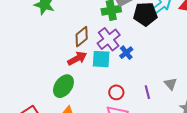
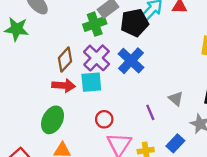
blue cross: (126, 53) -> (131, 61), moved, size x1.6
red arrow: (77, 58) -> (64, 86), turned 42
red circle: (116, 92) -> (104, 119), moved

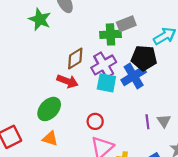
black pentagon: (134, 23) -> (144, 58), moved
cyan square: (91, 82) -> (106, 83), moved
purple line: (150, 112) -> (147, 122), moved

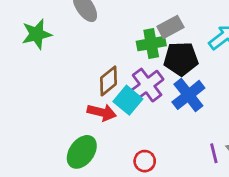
green star: (40, 19) -> (37, 34), moved, turned -30
black pentagon: (144, 58) -> (181, 59), moved
cyan square: (106, 83) -> (128, 100), moved, turned 36

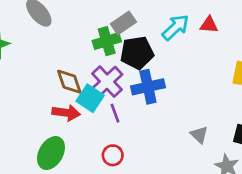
brown diamond: (108, 81) -> (69, 82), turned -64
blue cross: (188, 95) -> (148, 87), turned 32
purple line: (214, 153) -> (115, 113), moved

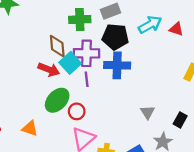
green cross: (107, 41) -> (80, 19), moved
purple cross: (107, 82) -> (87, 53), turned 30
green ellipse: (51, 153) -> (57, 100), moved

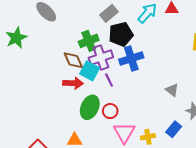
green cross: (80, 19) -> (89, 41), moved

